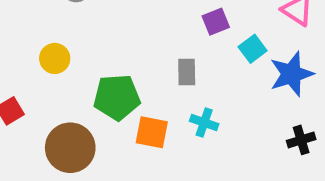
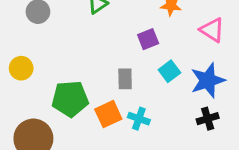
cyan square: (253, 49) -> (169, 71), moved
orange square: (152, 132) -> (108, 114), moved, turned -36
black cross: (301, 140) -> (208, 119), moved

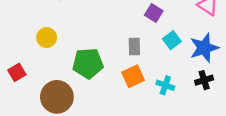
purple square: (148, 39) -> (154, 13), turned -36
orange square: (108, 114) -> (133, 76), moved
cyan cross: (139, 119) -> (165, 85), moved

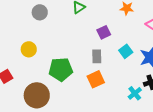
purple square: (154, 13) -> (104, 32), moved, turned 32
cyan cross: (165, 85) -> (135, 93), moved, turned 32

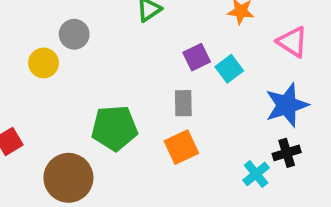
gray circle: (40, 12) -> (74, 34), moved
yellow circle: (29, 49) -> (44, 63), moved
cyan square: (126, 51) -> (229, 69), moved

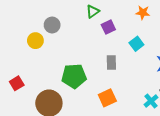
purple square: (197, 57) -> (108, 27), moved
orange square: (181, 147) -> (107, 98), moved

